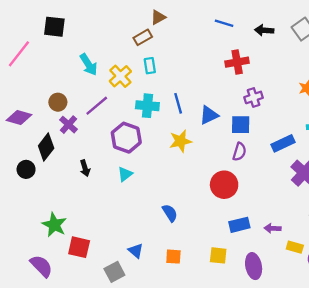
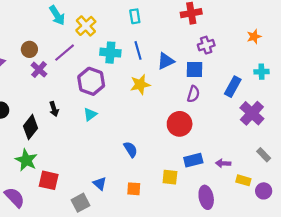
cyan rectangle: (150, 66) -> (135, 16), moved
blue rectangle: (283, 143) -> (233, 87), turned -36
black diamond: (46, 147) -> (30, 127), moved
yellow square: (218, 255) -> (170, 177), moved

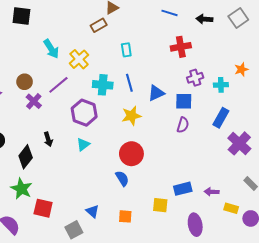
cyan cross: (262, 72) -> (221, 85), moved
red circle: (180, 124) -> (131, 154), moved

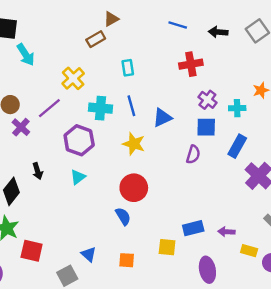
cyan arrow: (51, 49) -> (26, 55), moved
purple cross: (195, 78) -> (207, 100), turned -35
blue square: (184, 101) -> (206, 127), moved
yellow star: (131, 116) -> (134, 144), turned 30

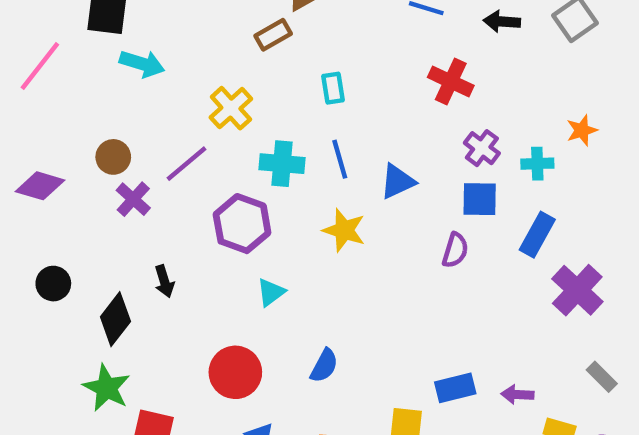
cyan arrow: (26, 55) -> (142, 64), turned -40
red cross: (191, 64) -> (451, 81), turned 35
cyan triangle: (78, 177) -> (271, 292), moved
red circle: (134, 188) -> (235, 372), moved
blue semicircle: (123, 216) -> (324, 366), turned 60

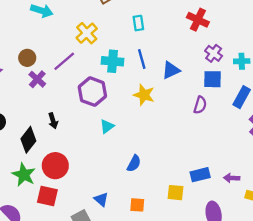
red circle: (235, 372) -> (55, 166), moved

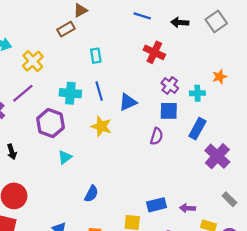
yellow cross: (87, 33) -> (33, 61), moved

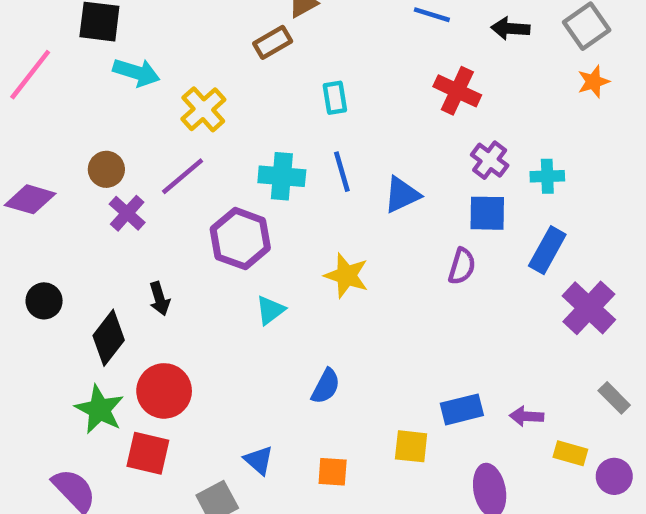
orange star: (220, 77) -> (593, 82), moved
yellow star: (101, 126) -> (346, 276), moved

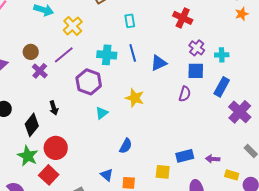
red square: (148, 453) -> (49, 175), turned 30
blue triangle: (259, 460) -> (107, 175), moved

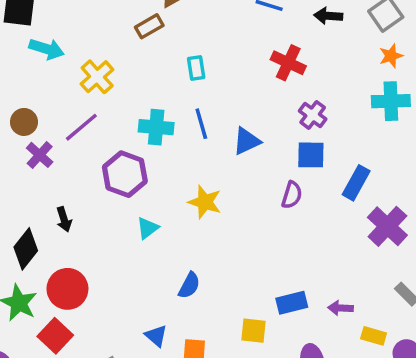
cyan cross: (222, 55) -> (391, 101), moved, size x1.5

